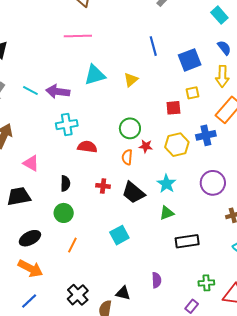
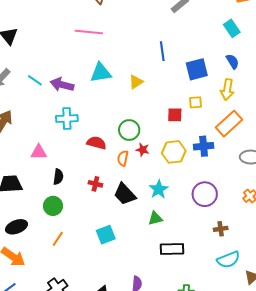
red semicircle: (87, 147) -> (96, 143), moved
pink triangle: (31, 163) -> (39, 152), moved, turned -36

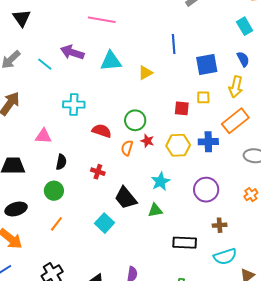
purple arrow: (62, 85) -> (72, 52), moved
black trapezoid: (125, 194) -> (126, 198), moved
cyan square: (106, 235) -> (105, 223), turned -30
black rectangle: (172, 249) -> (185, 243), moved

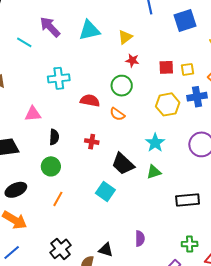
purple arrow: (72, 52) -> (50, 27), turned 35
yellow square: (203, 97) -> (187, 69), moved
red star: (147, 141) -> (132, 60), moved
orange semicircle: (127, 148) -> (117, 114), turned -63

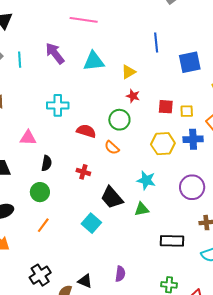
cyan line: (24, 42) -> (20, 60), moved, turned 49
cyan star: (155, 143) -> (146, 180), turned -30

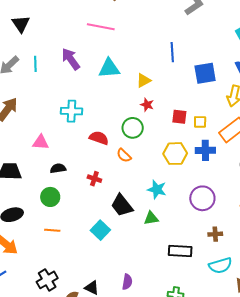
black semicircle: (47, 163) -> (58, 168), turned -112
orange line: (43, 225) -> (52, 230), turned 56

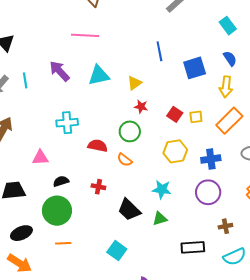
red square: (179, 117) -> (175, 114), turned 35
blue cross: (205, 150) -> (211, 159), moved
green circle: (50, 197) -> (57, 211), size x1.5
cyan square: (100, 230) -> (117, 251), moved

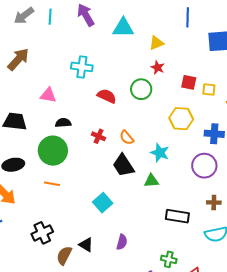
red square: (175, 114) -> (189, 82), turned -35
orange semicircle: (125, 160) -> (127, 138), moved

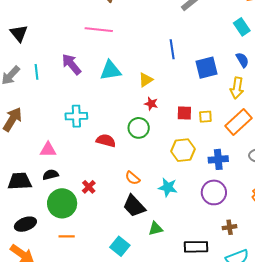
black semicircle: (63, 123) -> (51, 175), moved
red cross: (99, 136) -> (89, 187), moved, turned 32
green triangle: (151, 181) -> (156, 229), moved

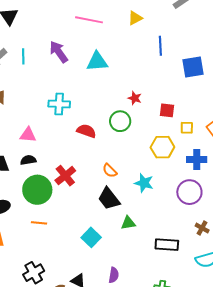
yellow triangle: (146, 80) -> (135, 18), moved
yellow square: (205, 117) -> (187, 128), moved
red cross: (89, 187) -> (65, 176), size x1.5
brown cross: (230, 227) -> (202, 228), turned 32

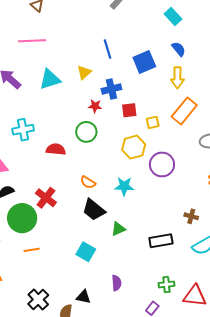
yellow triangle: (135, 18) -> (84, 72), moved
blue cross: (197, 159) -> (111, 89), moved
purple circle: (189, 192) -> (162, 164), moved

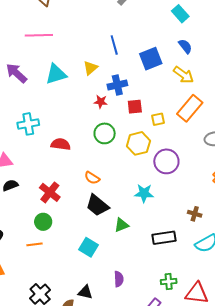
yellow arrow: (177, 78) -> (184, 75), turned -55
green circle: (86, 132) -> (105, 133), moved
cyan star: (124, 186) -> (144, 193), moved
green circle: (22, 218) -> (43, 222), moved, size x0.6

